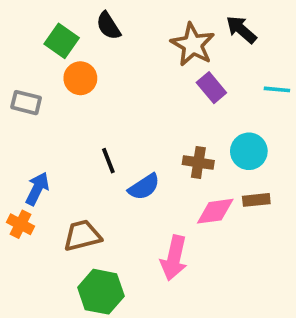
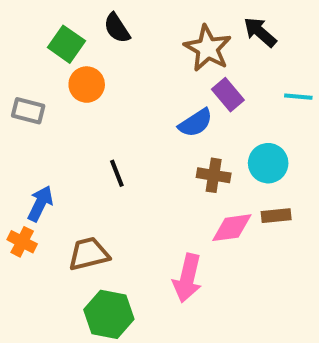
blue semicircle: (144, 187) -> (196, 123), moved

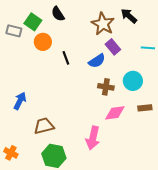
gray rectangle: (28, 111) -> (14, 31), moved
black line: (117, 173) -> (66, 58), moved
brown rectangle: (276, 216) -> (145, 108), moved
orange cross: (22, 242) -> (11, 153), moved

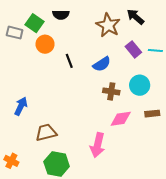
black semicircle: (58, 14) -> (61, 15), turned -56
purple rectangle: (113, 47) -> (133, 49), moved

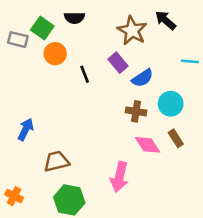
purple rectangle: (133, 49) -> (118, 63), moved
blue semicircle: (102, 64) -> (142, 78), moved
brown rectangle: (152, 114) -> (176, 138), moved, turned 64
pink diamond: (121, 119) -> (148, 145), turned 65

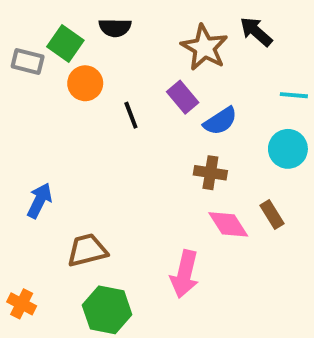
cyan circle: (171, 104) -> (288, 149), moved

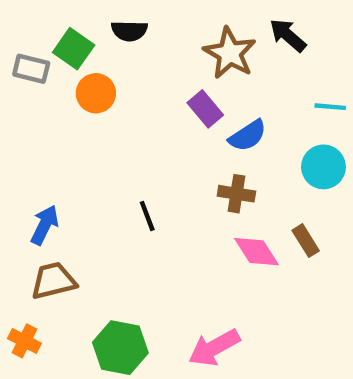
black line: (131, 115) -> (147, 216), moved
brown trapezoid: (87, 250) -> (53, 281), moved
pink arrow: (185, 274) -> (214, 348), moved, turned 48

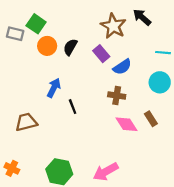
black semicircle: (129, 31) -> (70, 47), moved, turned 119
blue arrow: (45, 225) -> (54, 88), moved
brown trapezoid: (53, 281) -> (26, 122), moved

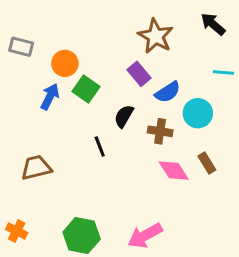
black arrow: (142, 17) -> (213, 24), moved
green square: (36, 24) -> (86, 89), moved
black semicircle: (70, 47) -> (124, 116), moved
cyan circle: (160, 82) -> (198, 113), moved
blue arrow: (54, 88) -> (50, 97), moved

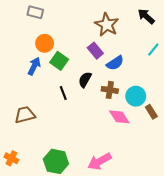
gray rectangle: (21, 47) -> (35, 12), moved
cyan line: (224, 72) -> (153, 50), turned -56
cyan circle: (198, 113) -> (136, 96), moved
black line: (100, 146) -> (63, 93), moved
brown rectangle: (207, 163) -> (151, 112), moved

